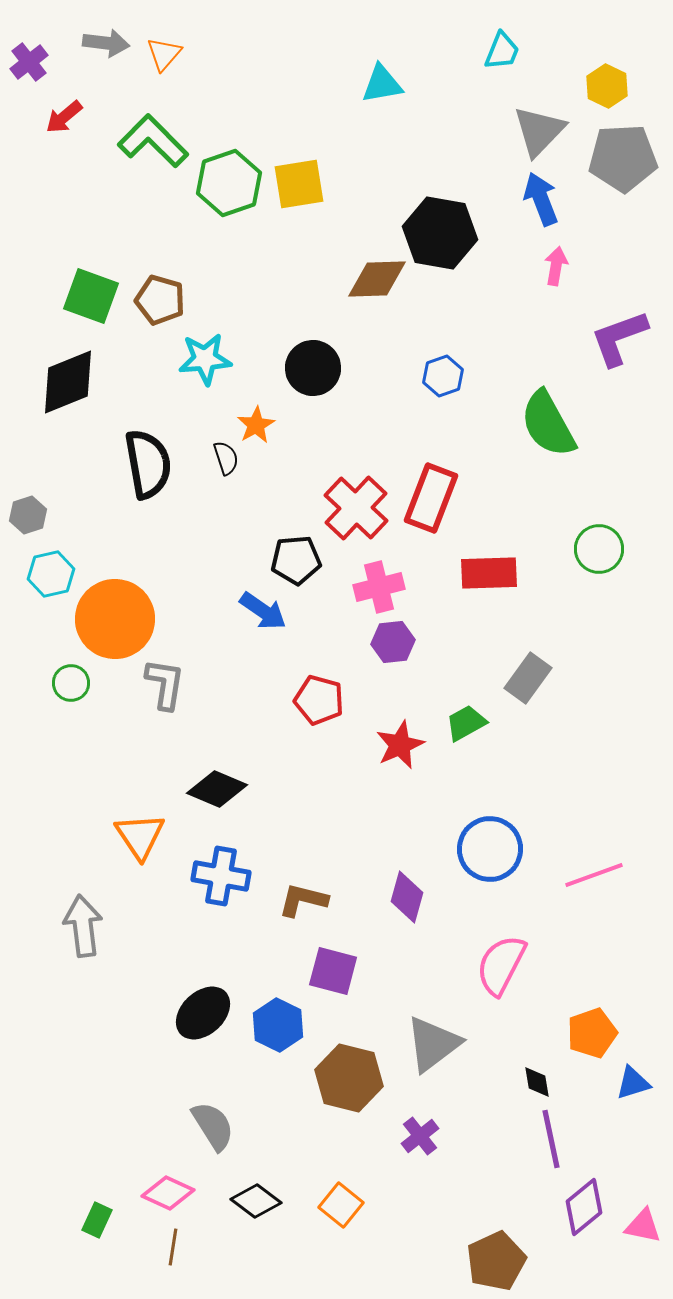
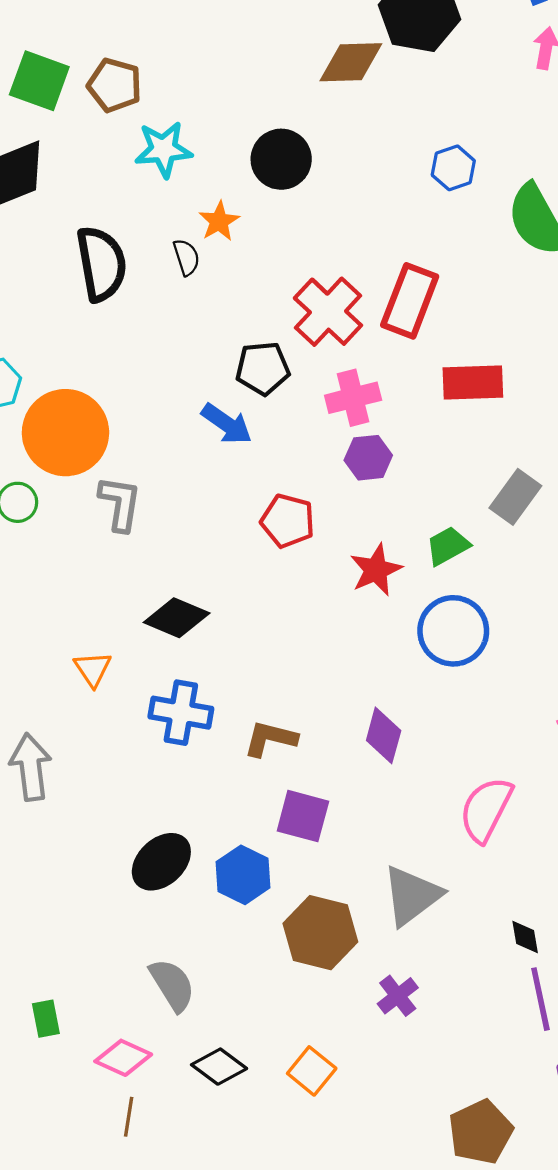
blue hexagon: (443, 376) -> (453, 168), moved
orange triangle: (140, 836) -> (93, 669), size x0.7
blue circle: (490, 849) -> (453, 631), moved
green rectangle: (97, 1220) -> (46, 1019), moved, turned -36

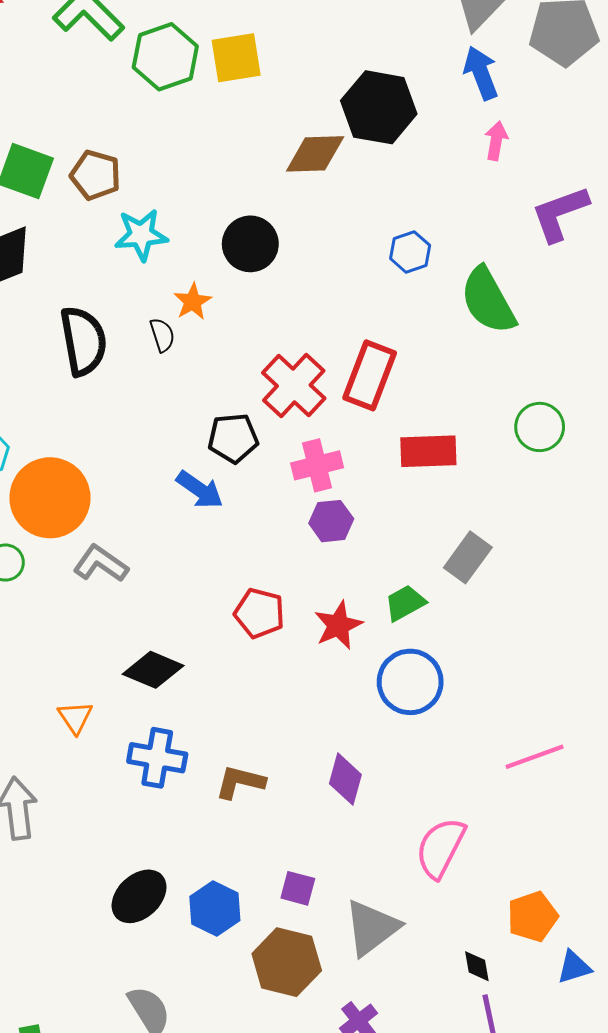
gray L-shape: (120, 503) -> (101, 564), turned -64
red pentagon: (288, 521) -> (259, 613), moved
purple square: (303, 816) -> (298, 888), moved, size x0.7

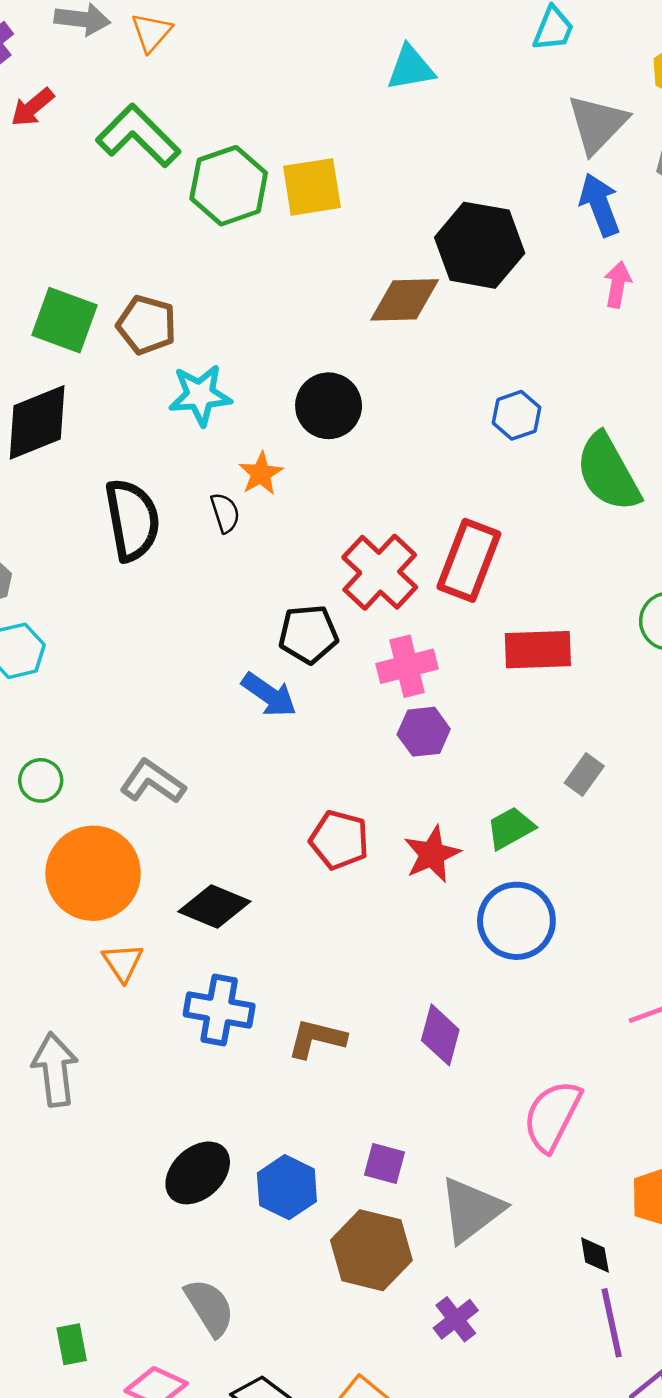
orange circle: (50, 498) -> (93, 873), moved
gray rectangle: (468, 557) -> (584, 774), size x0.7

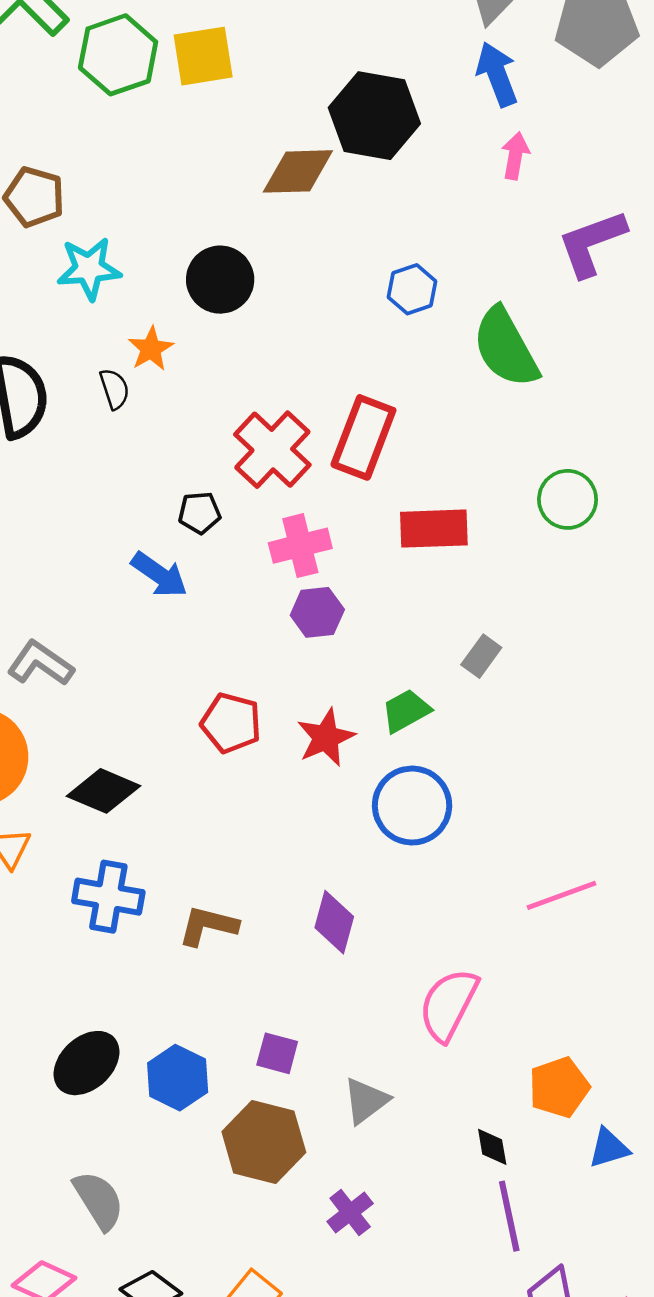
black pentagon: (308, 634) -> (199, 513), size x0.7
gray triangle: (471, 1210) -> (366, 1101), size x0.7

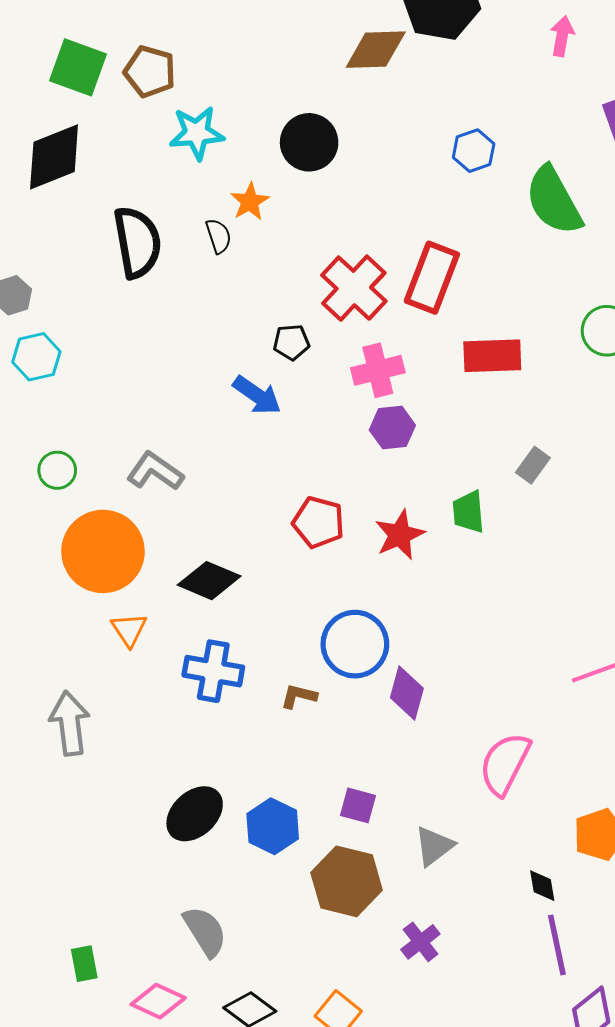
green trapezoid: (406, 711) -> (468, 512), turned -66
blue circle: (412, 806) -> (355, 644), moved
brown L-shape: (208, 926) -> (299, 696), size x0.7

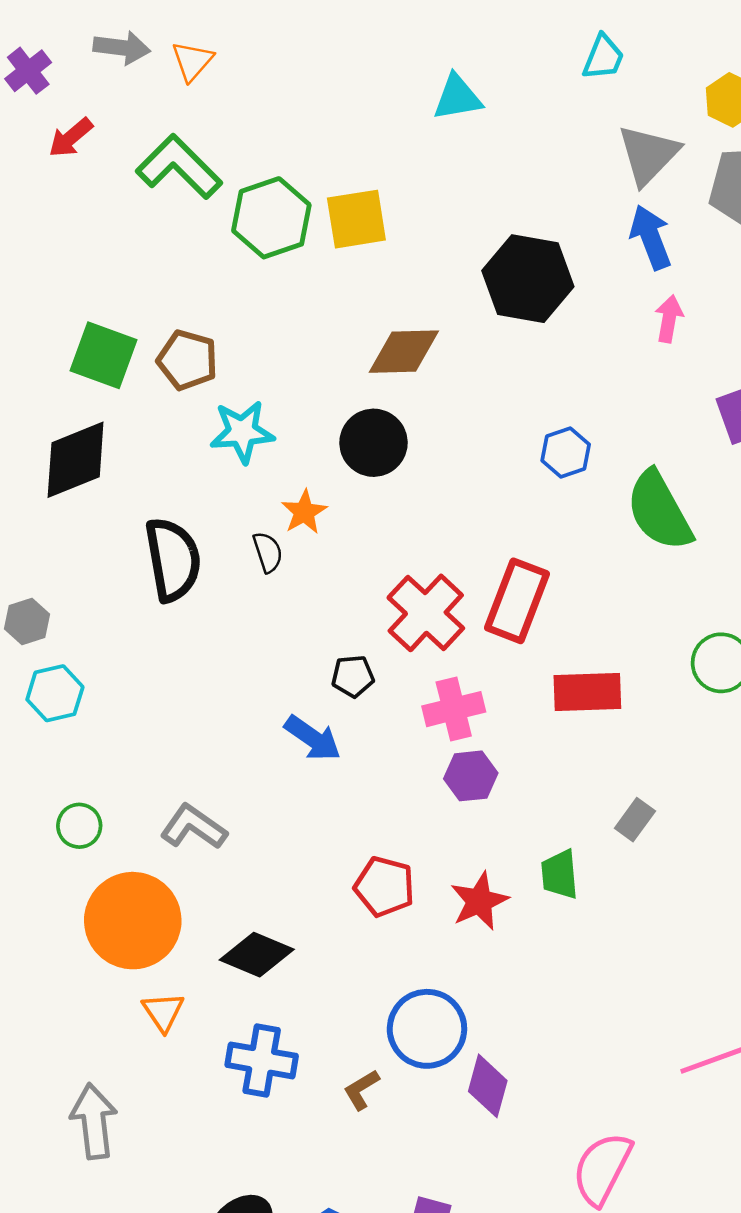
brown diamond: (376, 50) -> (404, 352), moved
brown L-shape: (299, 696) -> (361, 1090), turned -45

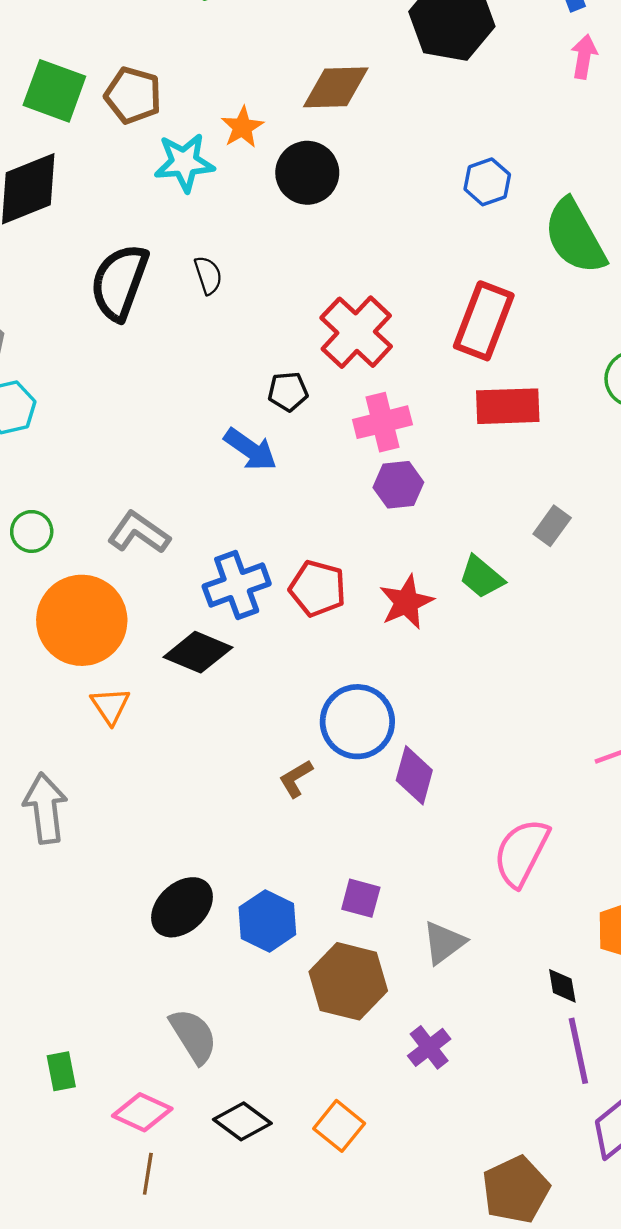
orange star: (304, 512) -> (242, 127), moved
black semicircle: (173, 559) -> (119, 282), turned -150
red rectangle: (517, 601) -> (484, 321), moved
green trapezoid: (560, 874) -> (482, 577), turned -45
blue cross: (262, 1060) -> (237, 585), moved, turned -30

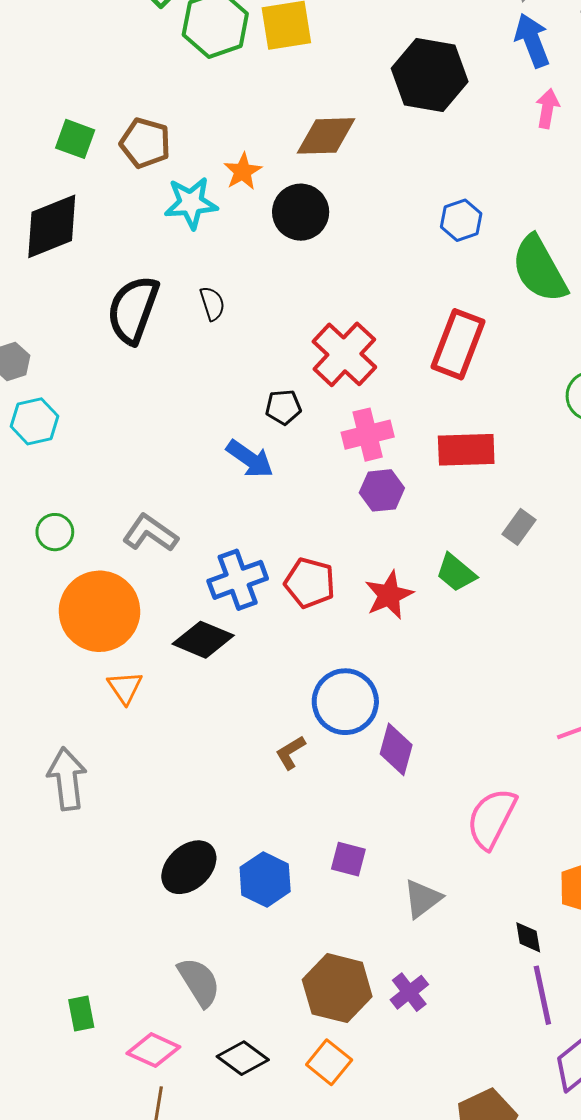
green square: (54, 91) -> (75, 139), size x0.7
red rectangle: (508, 406) -> (466, 450), moved
brown hexagon: (348, 981) -> (337, 988), moved

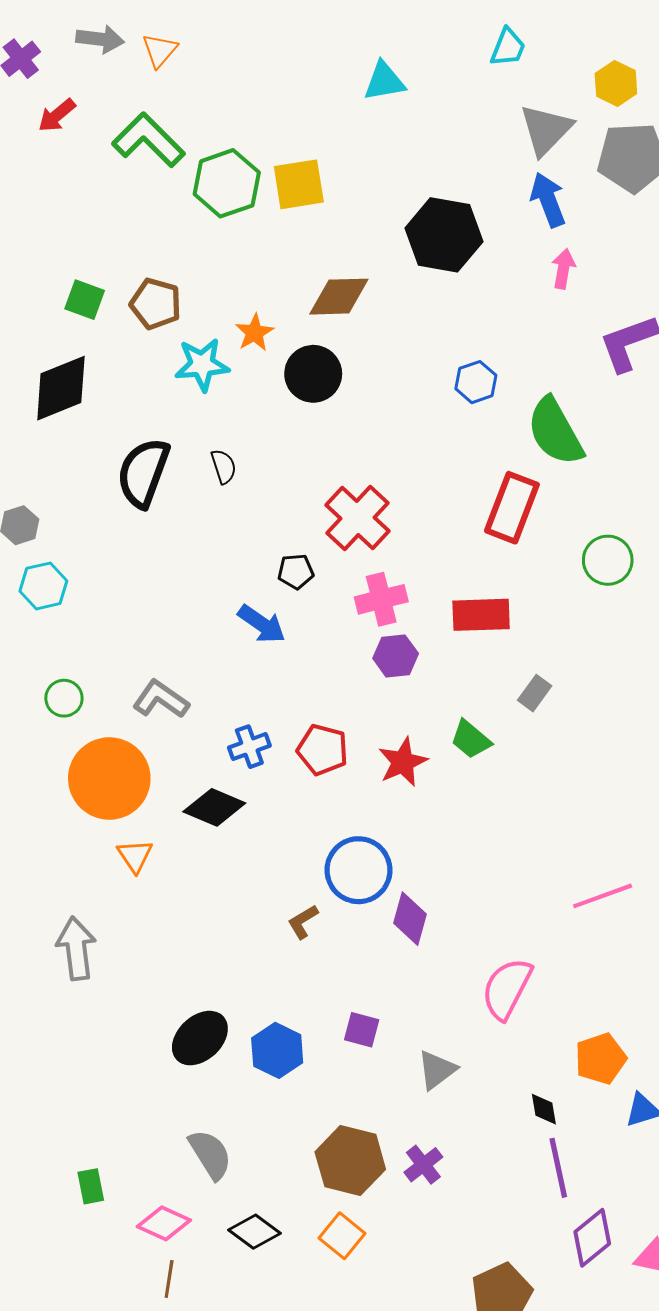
red rectangle: (458, 344) -> (512, 508), moved
blue cross: (238, 580) -> (249, 747), size x0.7

